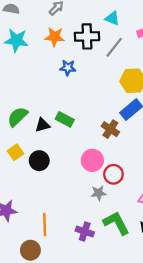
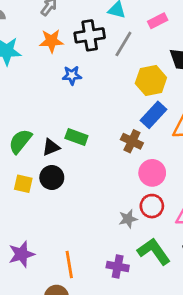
yellow square: (15, 152) -> (23, 184), turned -35
pink circle: (92, 160) -> (152, 173), moved
black circle: (39, 161) -> (52, 177), moved
red circle: (113, 174) -> (152, 206), moved

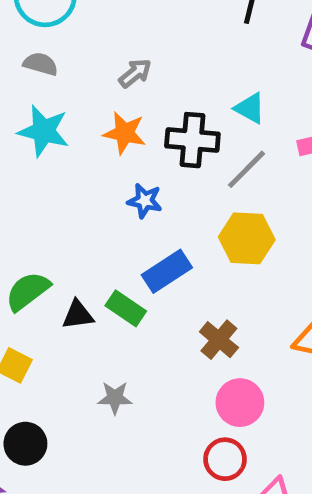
yellow hexagon: (151, 81) -> (247, 238), moved
blue rectangle: (153, 115) -> (167, 271), moved
black circle: (52, 177) -> (25, 444), moved
gray star: (128, 219) -> (115, 398), moved

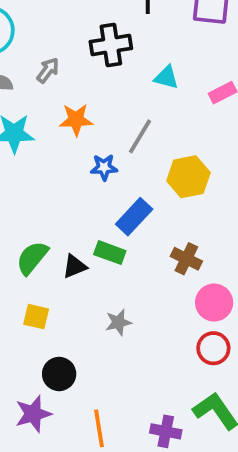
gray arrow: (135, 73) -> (48, 70), moved
black cross: (192, 140) -> (111, 45), moved
gray line: (247, 169) -> (140, 136), moved

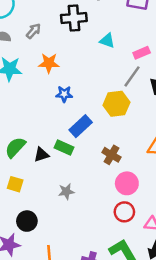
gray line: (140, 136) -> (132, 76), moved

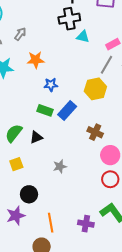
black cross: (74, 18) -> (69, 19), moved
green rectangle: (64, 148) -> (45, 110), moved
yellow square: (15, 184) -> (16, 164), turned -32

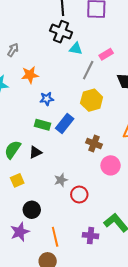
black cross: (69, 19) -> (61, 32), turned 35
gray line: (106, 65) -> (88, 70), moved
red circle: (110, 179) -> (79, 195), moved

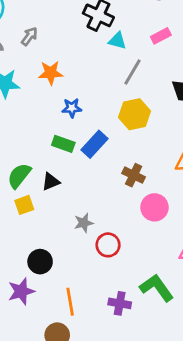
pink rectangle: (106, 54) -> (161, 36), moved
yellow square: (17, 180) -> (24, 205), moved

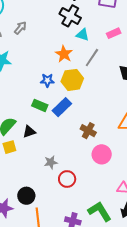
orange star: (51, 73) -> (64, 54), moved, turned 30
yellow hexagon: (134, 114) -> (72, 80), moved
black circle: (40, 262) -> (26, 196), moved

